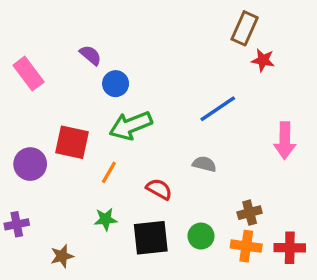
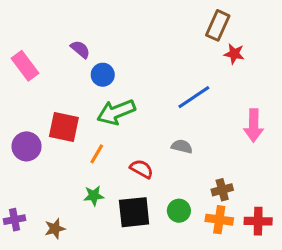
purple cross: (17, 224) -> (15, 220), moved

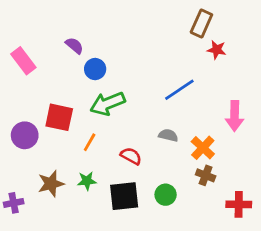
brown cross: (222, 190) -> (206, 175), turned 36
orange cross: (219, 220) -> (203, 148), moved, turned 35
brown star: (55, 229) -> (51, 184), moved, size x1.4

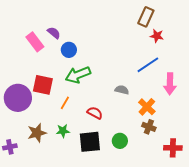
pink rectangle: (23, 61) -> (35, 42), moved
blue line: (179, 90) -> (148, 65), moved
purple circle: (25, 135) -> (18, 98), size x1.4
gray semicircle: (168, 135) -> (122, 90), moved

